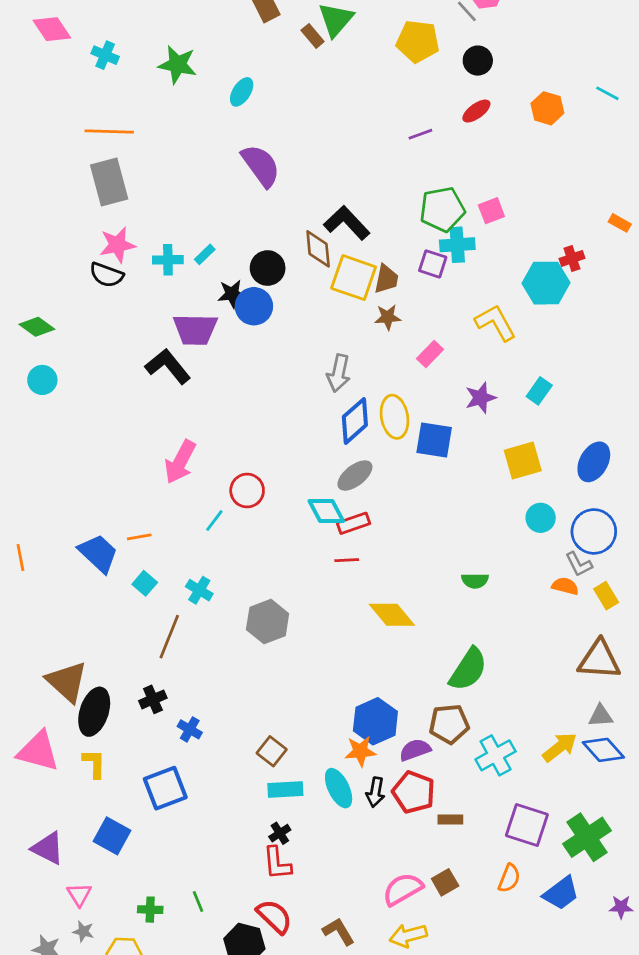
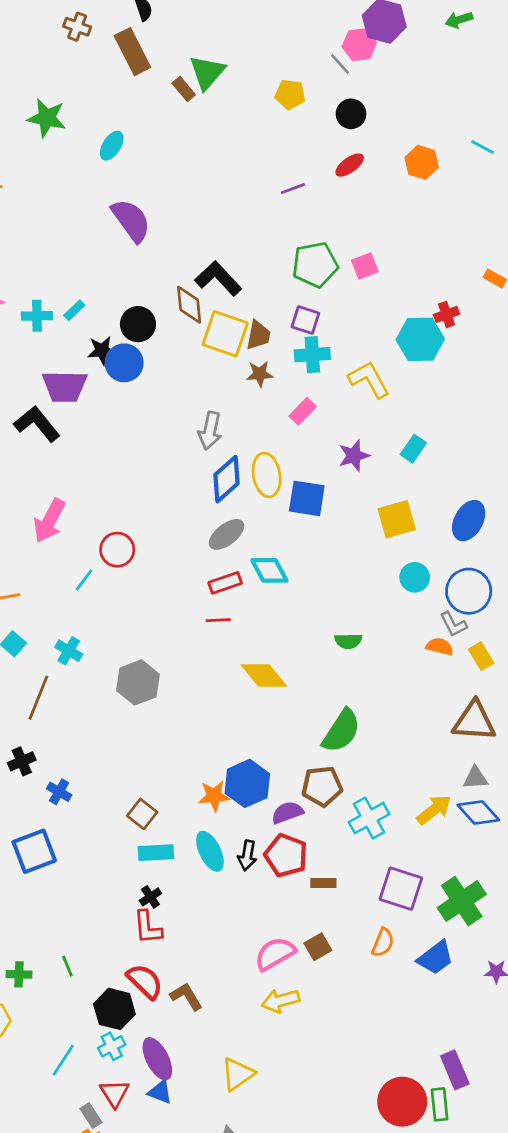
yellow pentagon: (418, 41) -> (290, 94), size x0.7
cyan cross: (457, 245) -> (312, 355), moved
cyan diamond: (326, 511) -> (269, 570), moved
orange star: (360, 751) -> (214, 796), moved
brown L-shape: (339, 931) -> (186, 997), moved

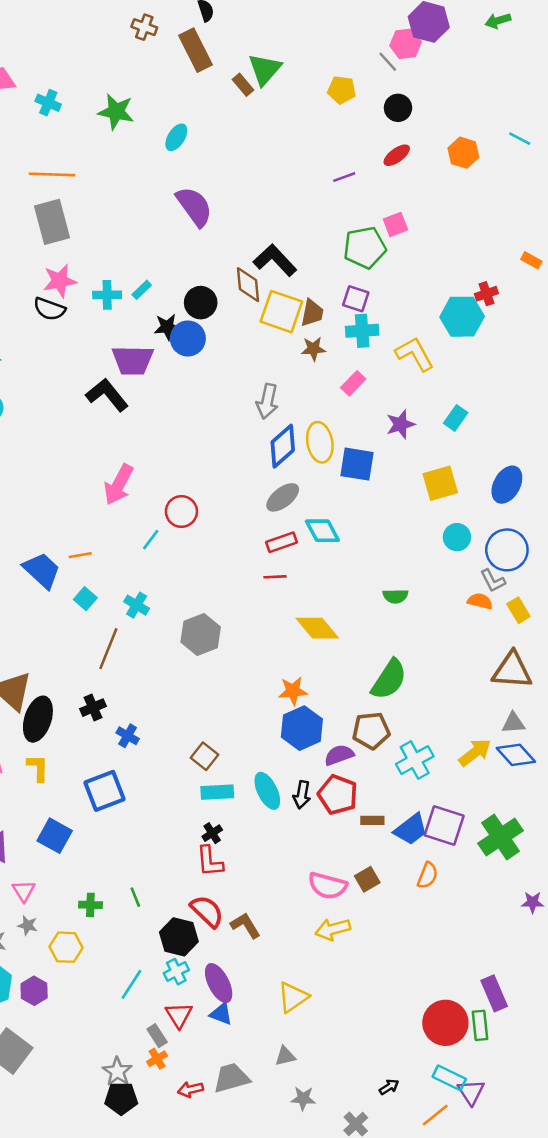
pink square: (365, 266) -> (395, 224), moved
orange star: (214, 796) -> (293, 691), moved
pink semicircle: (275, 954) -> (328, 886), turned -135
blue trapezoid: (435, 958) -> (411, 829), moved

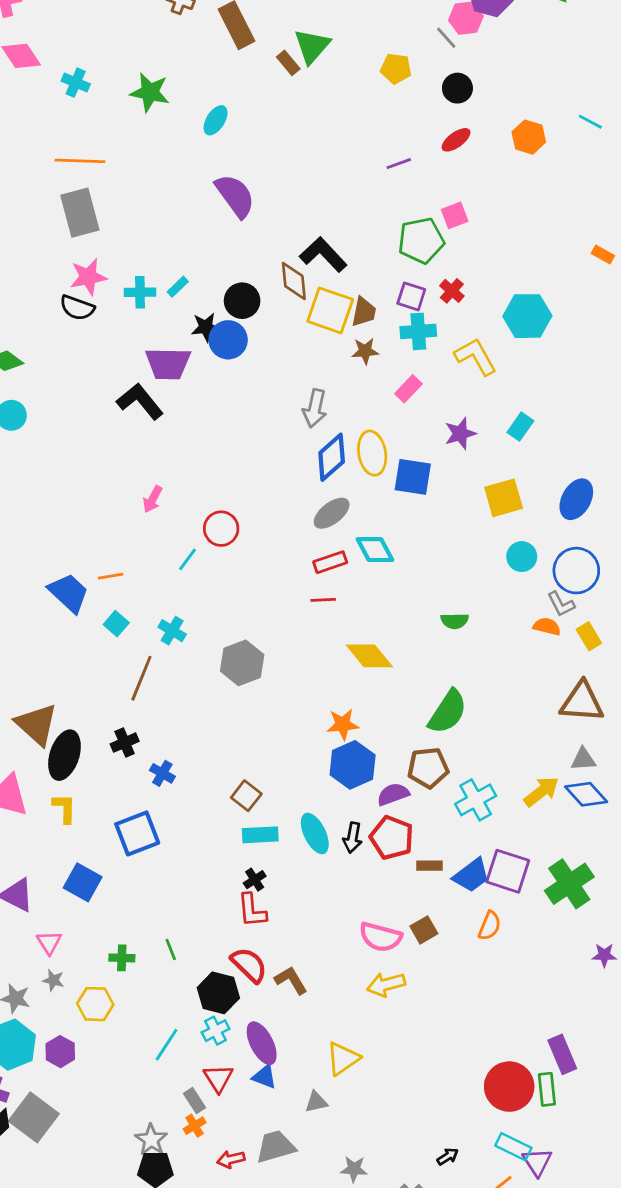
red cross: (486, 294) -> (452, 291), moved, turned -30
pink arrow: (119, 485) -> (153, 499), size x0.6
gray triangle: (285, 1056) -> (316, 1102), moved

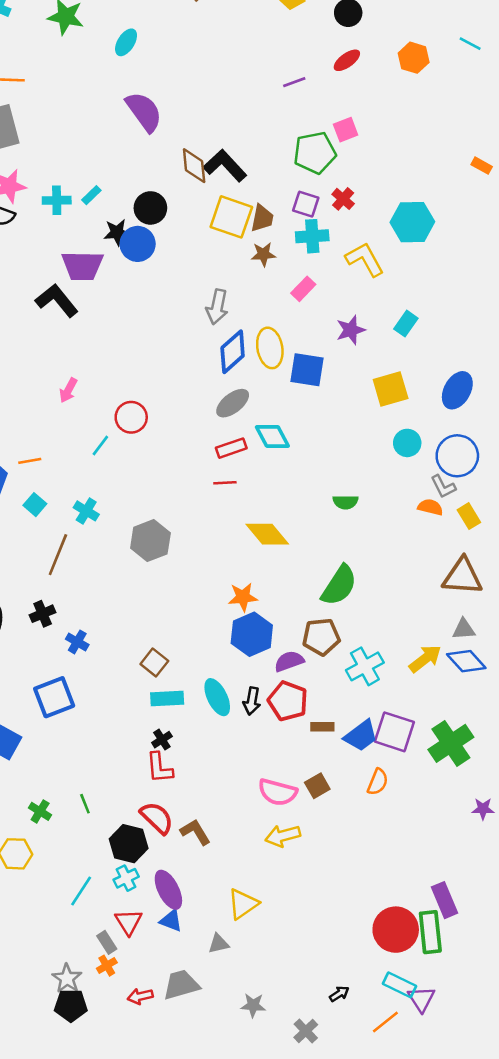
brown diamond: (294, 281) -> (194, 166), moved
green cross: (122, 958) -> (40, 811), turned 30
green rectangle: (547, 1089) -> (430, 932), size x1.4

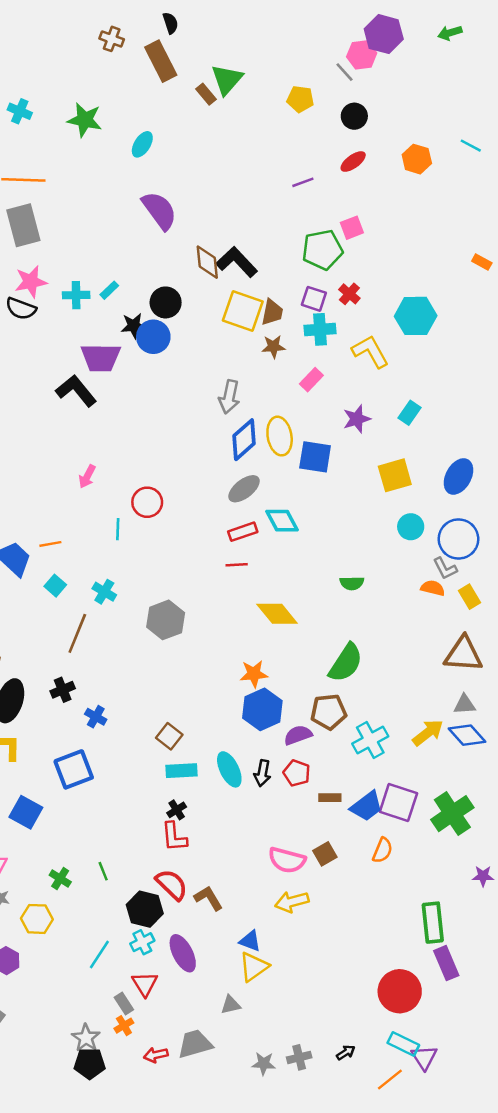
cyan line: (100, 446) -> (118, 529), turned -35
red pentagon: (288, 701) -> (297, 773), size x0.7
blue triangle: (171, 921) -> (250, 941), moved
green rectangle: (430, 932) -> (433, 923), moved
gray cross: (306, 1031) -> (299, 1057), moved, turned 30

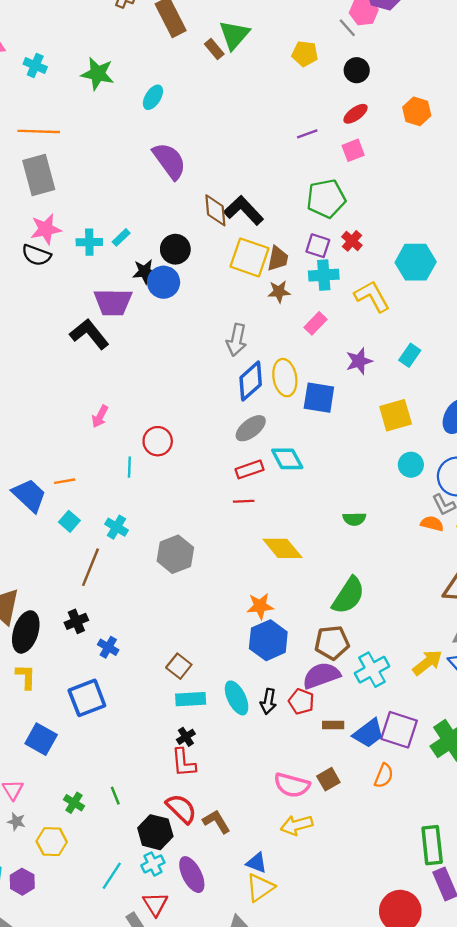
pink square: (352, 228) -> (353, 150), moved
purple semicircle: (298, 735) -> (321, 676), moved, size x1.4

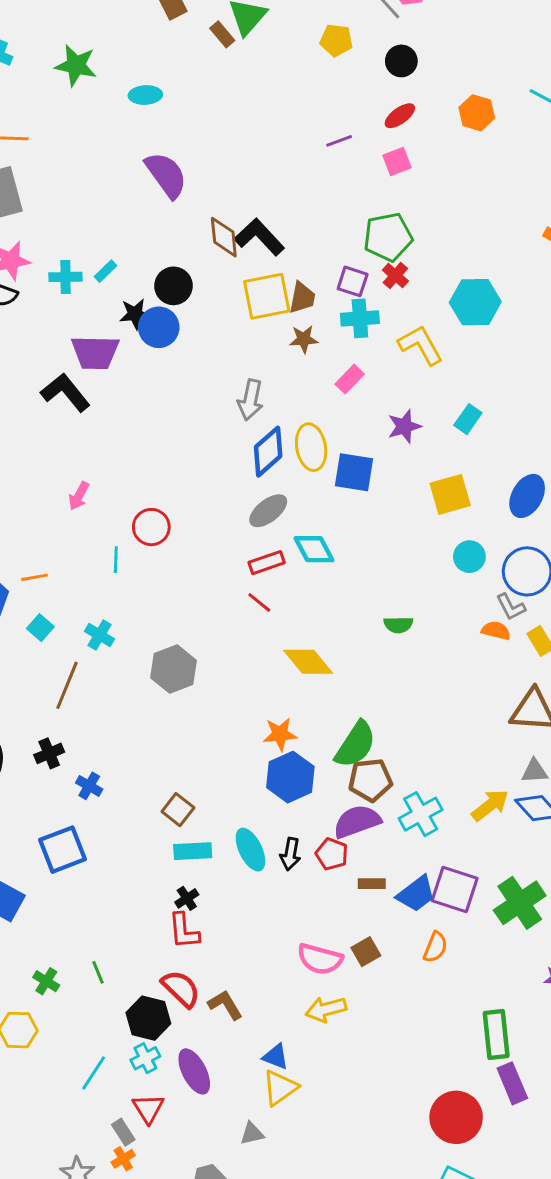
cyan ellipse: (153, 97) -> (145, 95), turned 55
green pentagon: (326, 199) -> (388, 237), moved
yellow square: (250, 257) -> (267, 296), turned -30
red line: (244, 501) -> (259, 602), turned 42
green semicircle: (348, 595) -> (355, 745), moved

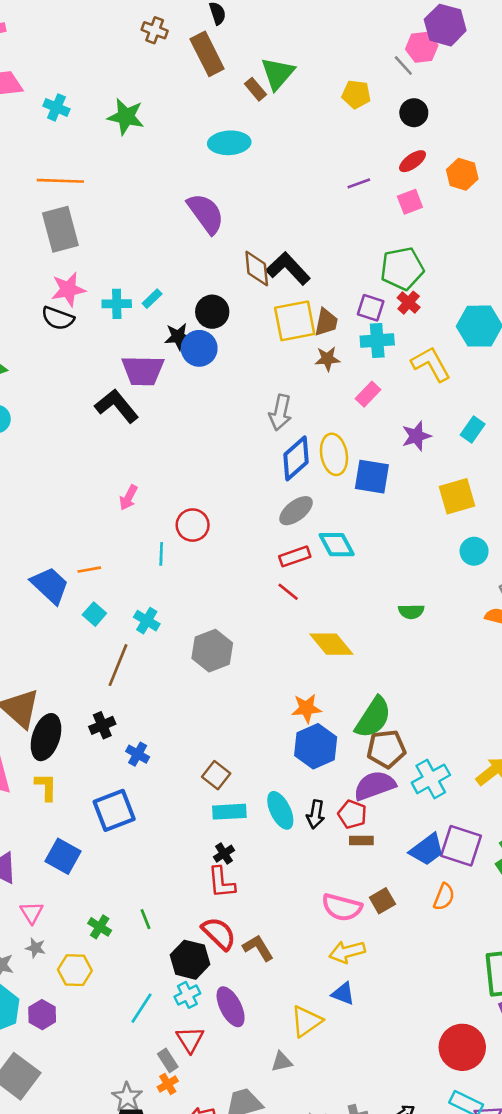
cyan ellipse: (145, 95) -> (229, 143), moved, size x1.4
orange hexagon: (477, 113) -> (462, 174), moved
brown rectangle: (372, 884) -> (361, 841), moved
blue triangle: (276, 1057) -> (343, 994), moved

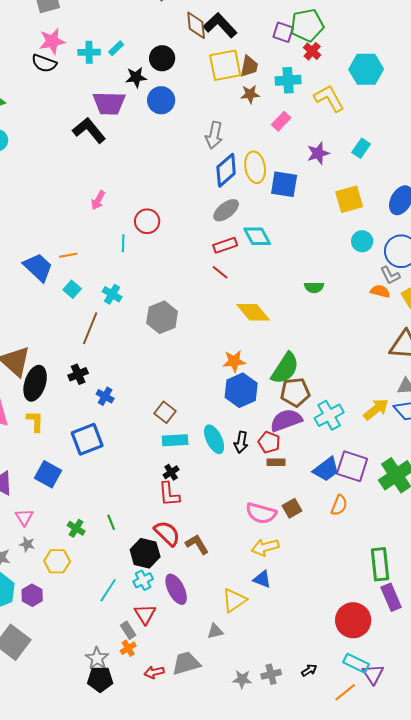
purple square: (371, 308) -> (283, 32), moved
blue circle: (199, 348) -> (161, 100), moved

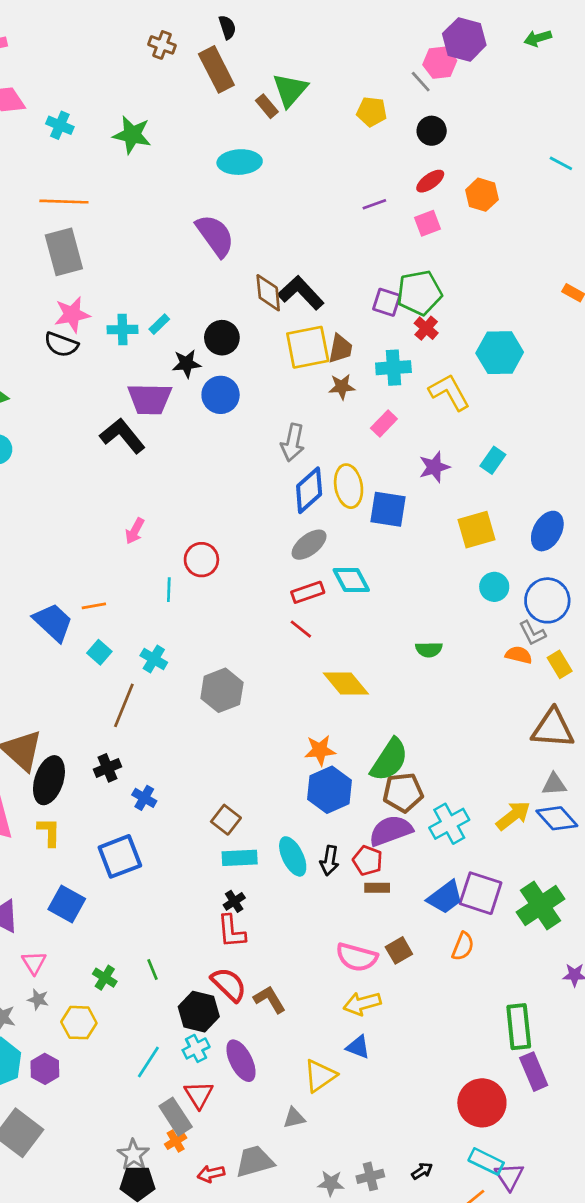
gray rectangle: (128, 630) -> (176, 1117), size x1.5

